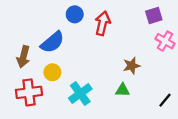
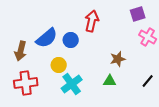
blue circle: (75, 14) -> (71, 40), moved
yellow circle: (52, 72) -> (59, 65), moved
black line: (165, 100) -> (148, 81), moved

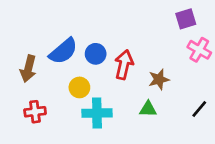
red arrow: (92, 21) -> (124, 65), moved
red cross: (26, 83) -> (35, 112), size x0.7
cyan cross: (72, 84) -> (97, 113), turned 35

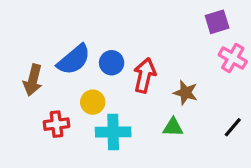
brown star: (159, 79) -> (186, 93), turned 30
red cross: (35, 112) -> (56, 124), moved

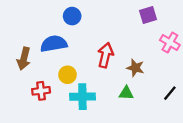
purple square: (217, 22) -> (148, 15), moved
blue semicircle: (74, 60) -> (54, 44), turned -150
blue circle: (112, 63) -> (72, 16), moved

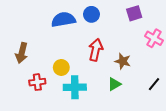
blue circle: (72, 16) -> (91, 14), moved
blue semicircle: (54, 44) -> (63, 20), moved
green triangle: (126, 93) -> (114, 84), turned -32

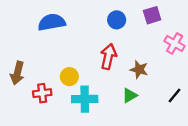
blue circle: (91, 14) -> (117, 20), moved
blue semicircle: (63, 20) -> (52, 22), moved
brown arrow: (22, 53) -> (17, 73), moved

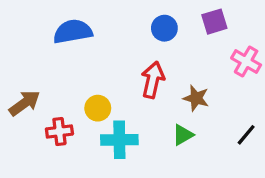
brown arrow: (17, 73) -> (24, 103), turned -140

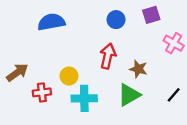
green triangle: (183, 135) -> (129, 95), size x1.5

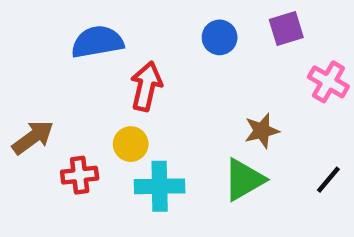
red arrow: (108, 56) -> (146, 86), moved
brown star: (138, 69) -> (262, 131), turned -30

